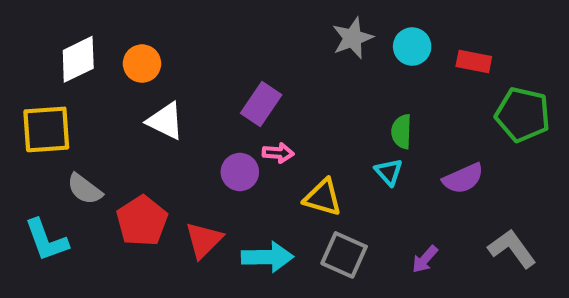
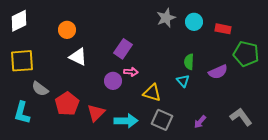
white diamond: (78, 59) -> (19, 21), moved
purple semicircle: (463, 178) -> (218, 72), moved
cyan L-shape: (46, 240) -> (22, 113), turned 35

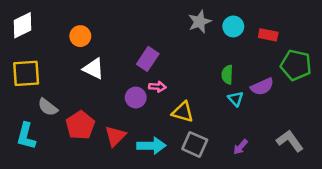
cyan triangle: (183, 81) -> (236, 99), moved

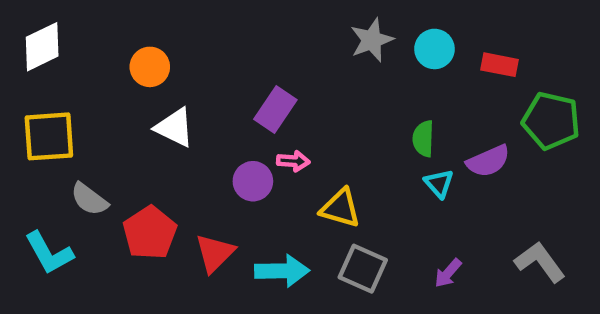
cyan L-shape: (26, 136) -> (49, 253), turned -44

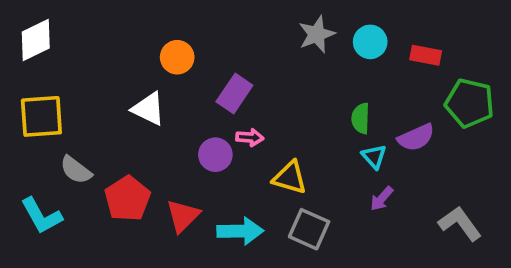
orange circle: (150, 67) -> (177, 57), moved
purple arrow: (448, 273) -> (382, 199), moved

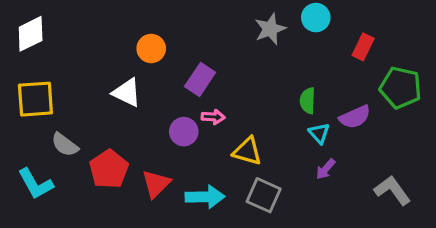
cyan circle: (370, 42) -> (316, 18), moved
red rectangle: (426, 55) -> (363, 47), turned -75

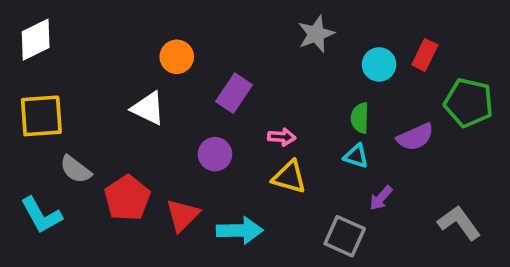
cyan circle: (316, 18) -> (379, 64), moved
pink arrow: (213, 117) -> (282, 137), moved
cyan triangle: (319, 133) -> (356, 156), moved, turned -30
gray square: (264, 195) -> (345, 236), moved

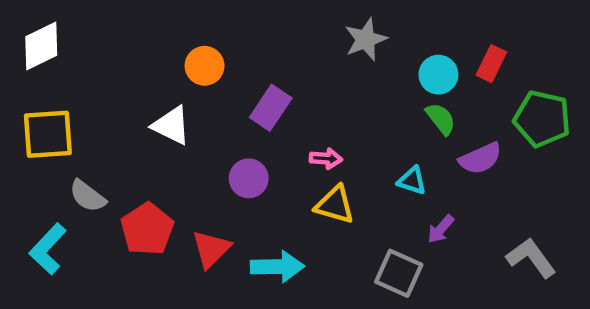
green semicircle: (360, 118) -> (441, 119), moved, turned 140
cyan L-shape: (41, 215) -> (48, 249), turned 72

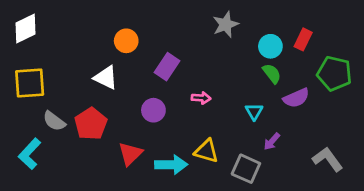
cyan triangle: (412, 181) -> (254, 112), turned 42
yellow triangle: (335, 205) -> (206, 151), moved
red pentagon: (147, 229) -> (91, 124), moved

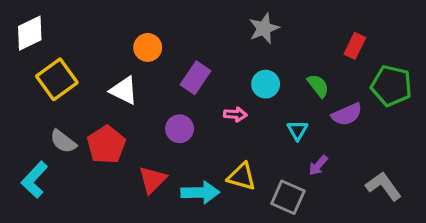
cyan circle: (270, 46) -> (266, 84), moved
yellow square: (30, 83) -> (57, 79), moved, turned -32

